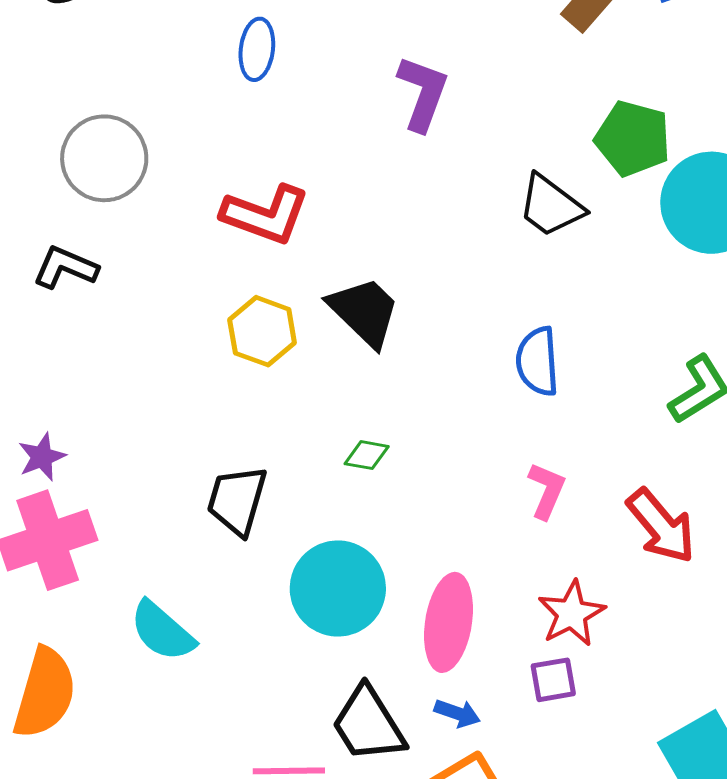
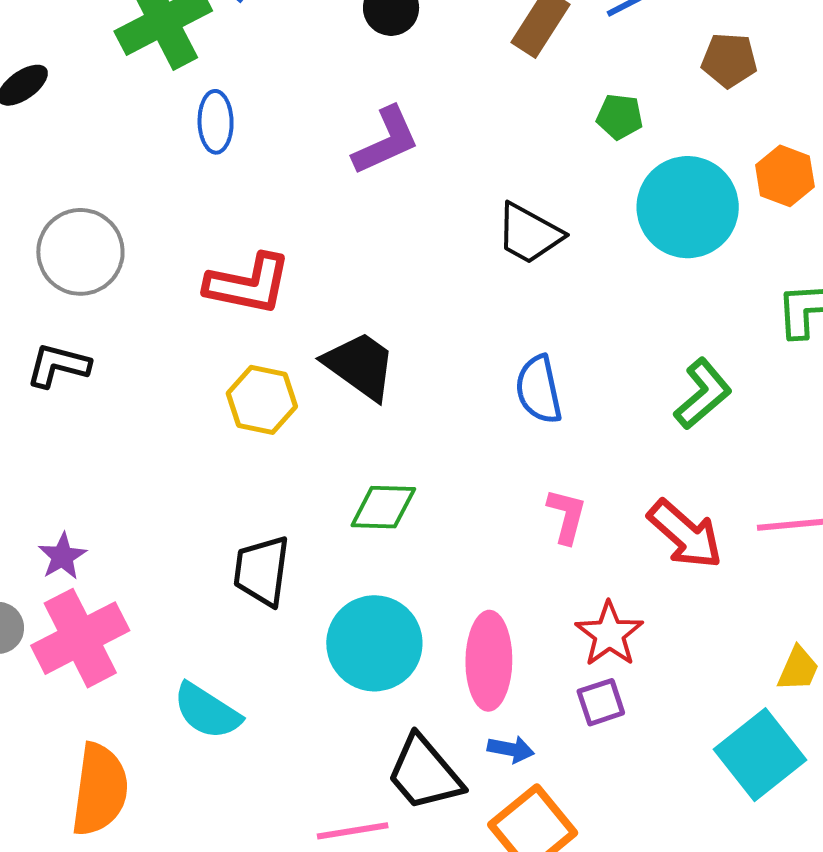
purple L-shape: (423, 93) -> (386, 141), turned 54
green pentagon: (633, 138) -> (620, 117), moved, size x0.6
green diamond: (367, 455) -> (383, 507), size x1.5

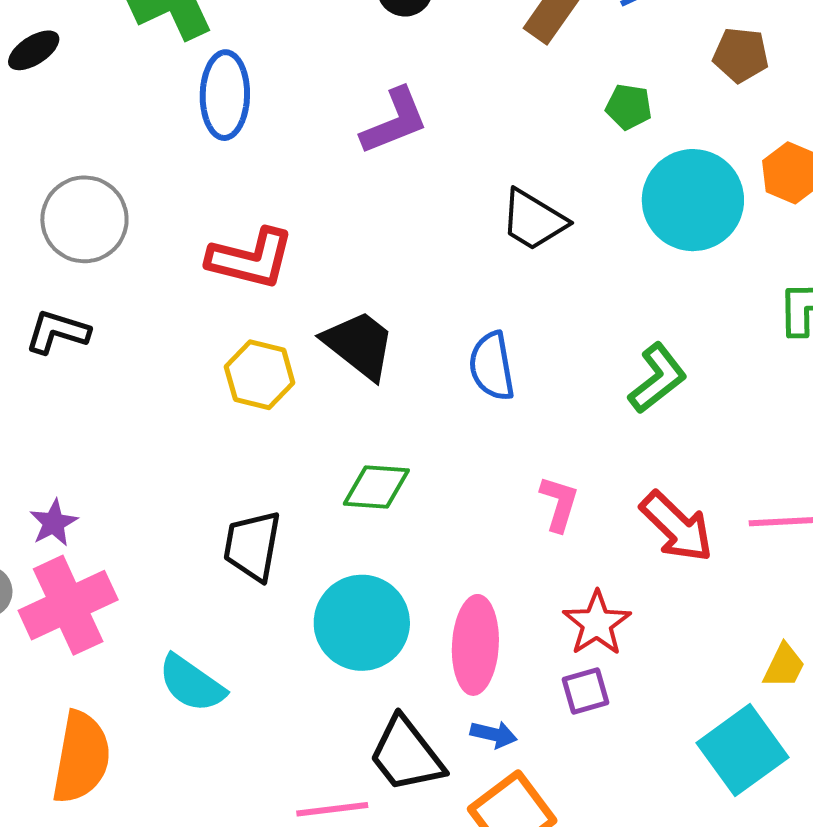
blue ellipse: (216, 122) -> (225, 95), size x1.4
blue semicircle: (539, 390) -> (492, 366), moved
green L-shape: (703, 394) -> (658, 378), moved

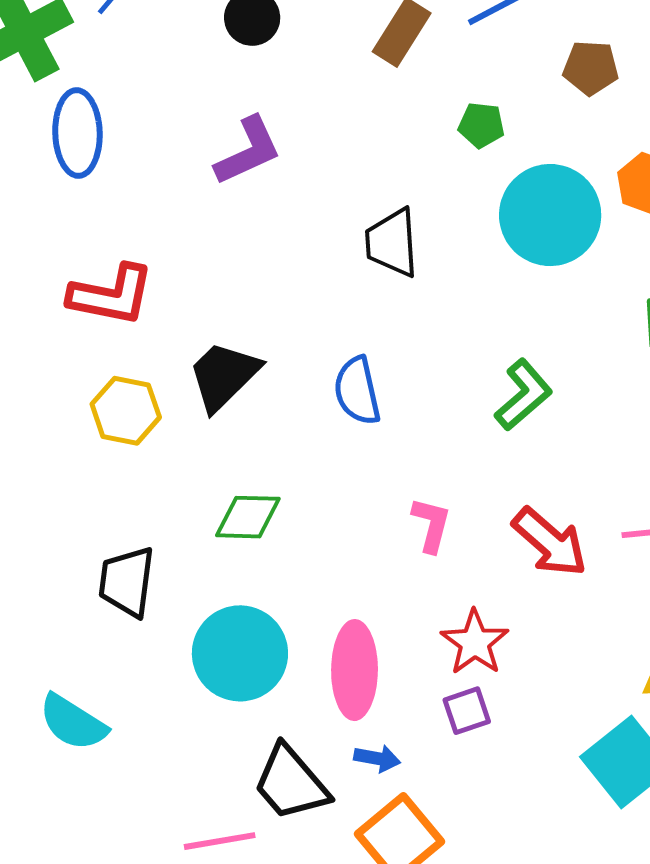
black trapezoid: (534, 220) -> (392, 243), turned 58
black trapezoid: (359, 345) -> (224, 376), turned -80

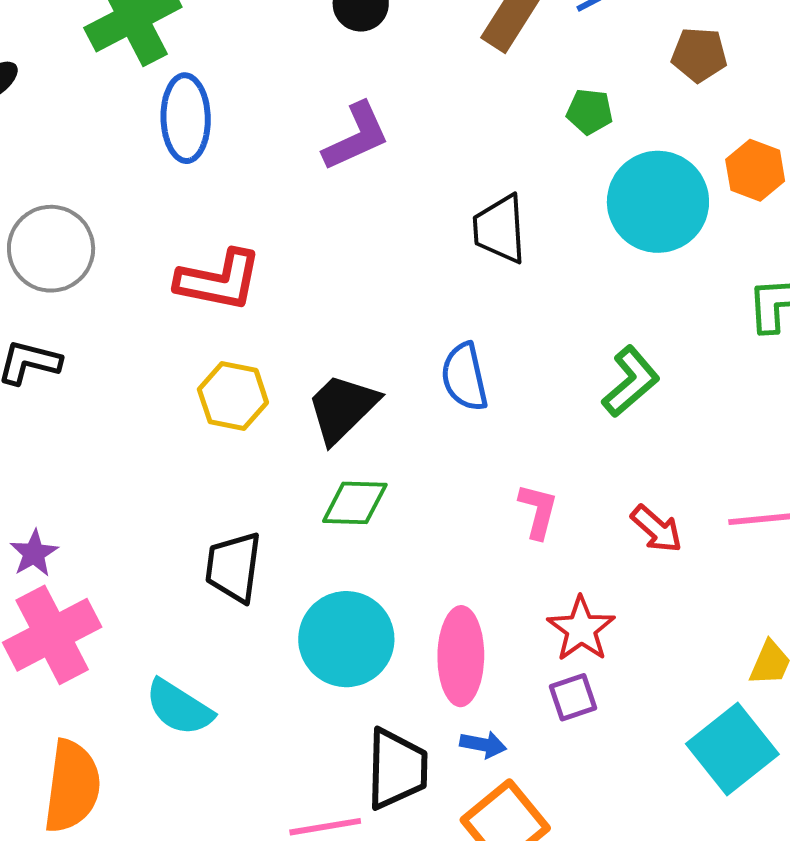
black trapezoid: (224, 376) -> (342, 408), moved
red arrow: (550, 542) -> (657, 529), size x0.7
black trapezoid: (291, 783) -> (397, 769), turned -138

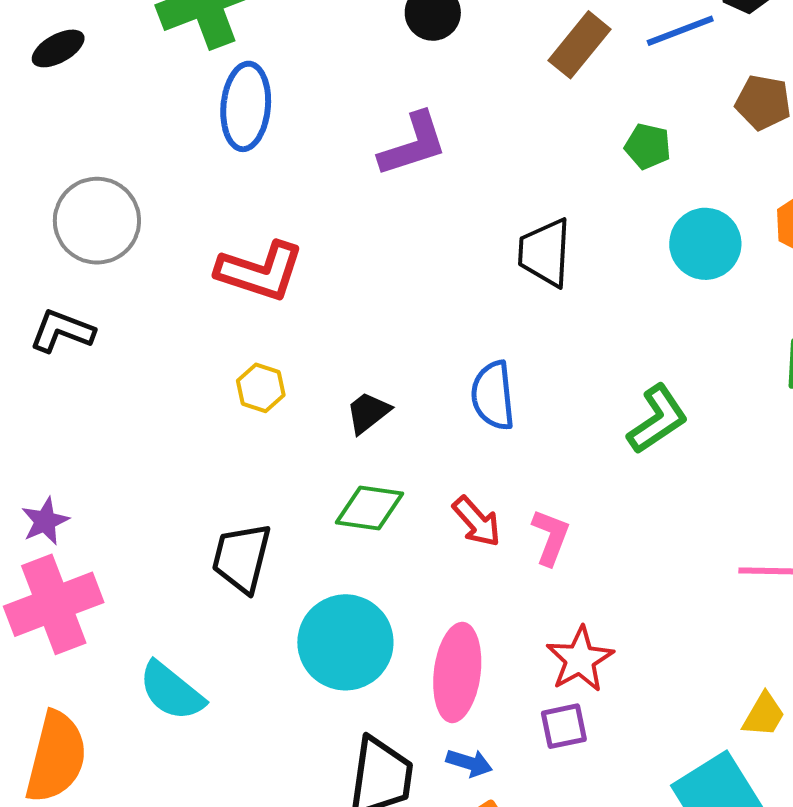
cyan circle: (658, 202) -> (705, 244), size x0.7
yellow hexagon: (233, 396) -> (261, 388), size x0.7
black trapezoid: (342, 408) -> (368, 412), size x0.6
red arrow: (657, 529) -> (477, 522), moved

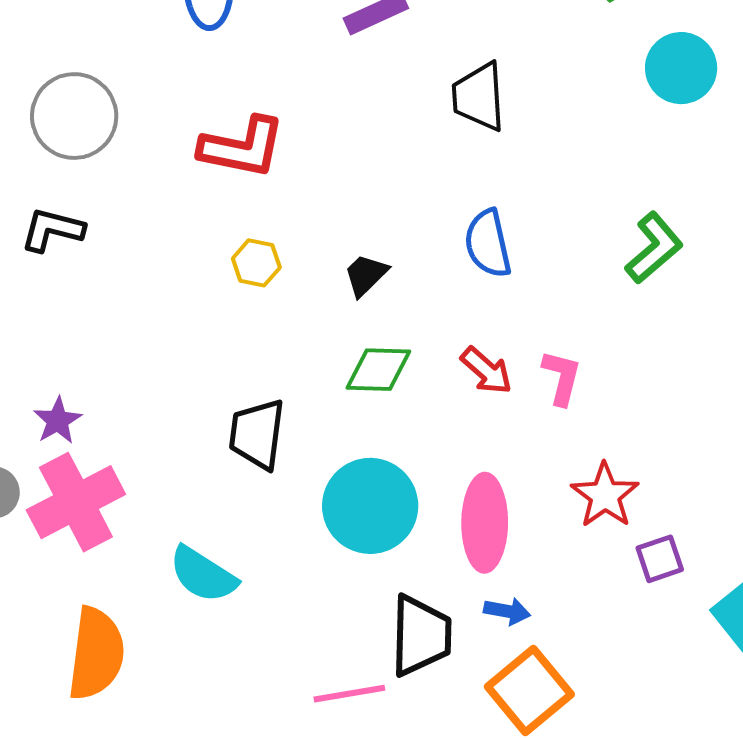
black trapezoid: (545, 253) -> (479, 97), moved
purple square: (564, 726) -> (660, 559), moved

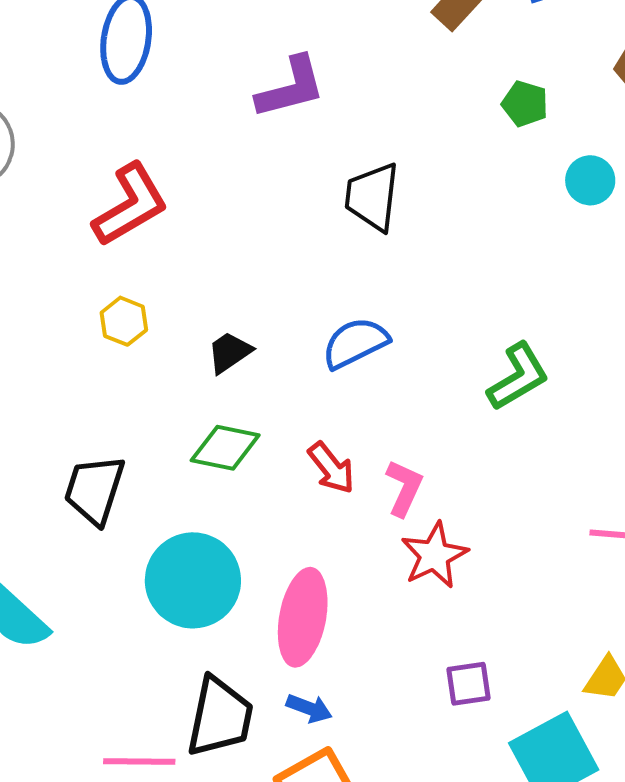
cyan circle: (681, 68) -> (590, 180), moved, size x0.7
red L-shape: (242, 147) -> (130, 205), turned -52
blue semicircle: (488, 244) -> (355, 343), turned 66
red star: (605, 495) -> (434, 555), moved

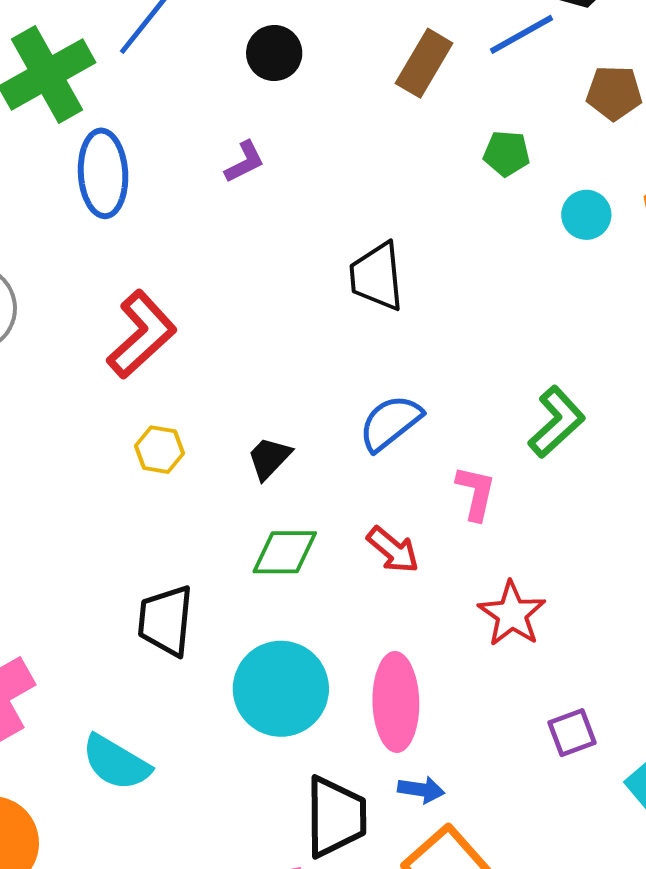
purple L-shape: (291, 88) -> (245, 162), moved, size x0.6
pink L-shape: (404, 488) -> (476, 493), moved

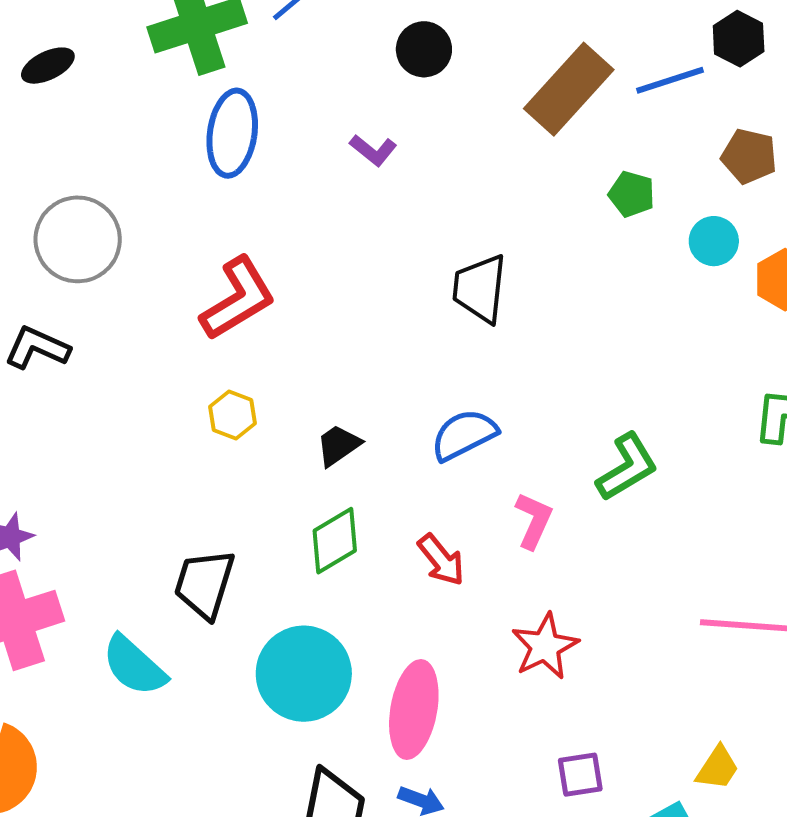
brown rectangle: (424, 63) -> (569, 89), size x1.4
purple L-shape: (245, 162) -> (373, 150), turned 54
cyan circle: (586, 215) -> (714, 241), moved
green diamond: (285, 552) -> (335, 541), turned -42
cyan semicircle: (116, 763) -> (134, 666), moved

